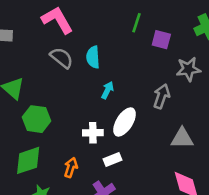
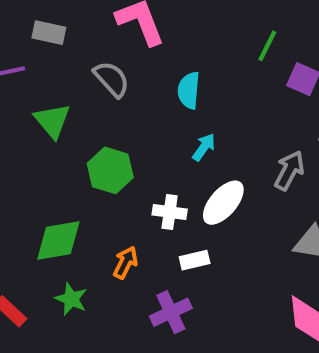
gray semicircle: (62, 58) -> (112, 79), moved
green hexagon: (36, 119) -> (110, 170), moved

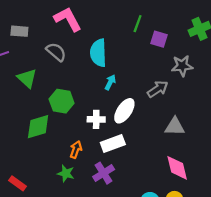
cyan semicircle: (189, 90) -> (98, 53), size x1.4
gray arrow: (289, 170) -> (158, 89), turned 35
green diamond: (58, 241) -> (38, 127), moved
white rectangle: (195, 260) -> (113, 144), size x1.5
green star: (71, 299) -> (66, 173), moved

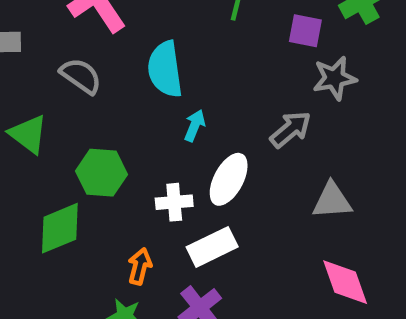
purple square: (159, 39) -> (305, 31), moved

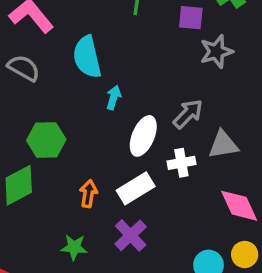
gray arrow: (290, 129) -> (188, 114), moved
white cross: (174, 202) -> (181, 163), moved
orange arrow: (140, 266) -> (88, 194), moved

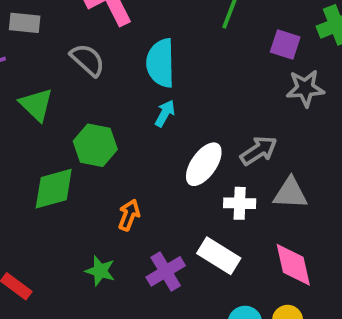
cyan arrow: (114, 98) -> (165, 113), moved
white rectangle: (136, 188) -> (219, 256), moved, turned 51

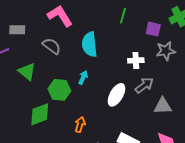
cyan arrow: (165, 113) -> (83, 77), moved
white cross: (240, 203) -> (136, 60), moved

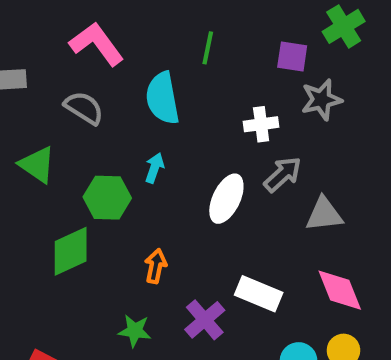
green line: (123, 16) -> (208, 48), moved

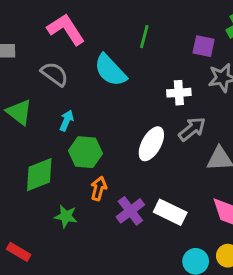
cyan semicircle: (162, 98) -> (110, 70), turned -36
cyan arrow: (155, 168) -> (67, 121), moved
green hexagon: (107, 198) -> (85, 152), moved
purple cross: (205, 320) -> (130, 211), moved
green star: (135, 331) -> (66, 216), moved

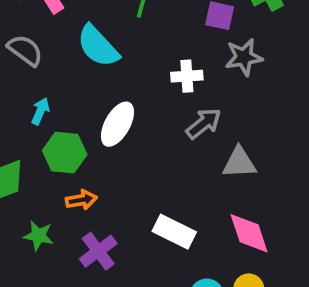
white ellipse: (151, 144) -> (117, 124), moved
orange arrow: (99, 189) -> (81, 200), turned 65
purple cross: (130, 211) -> (98, 251), moved

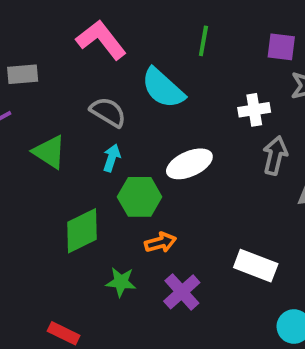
gray semicircle: (25, 50) -> (108, 112), moved
gray arrow: (204, 123) -> (275, 155), turned -33
white ellipse: (117, 124) -> (189, 164), turned 42

